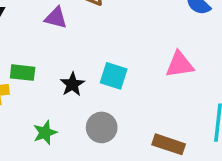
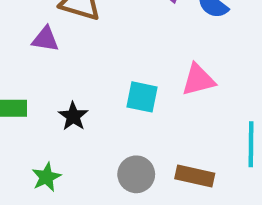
cyan square: (114, 76) -> (142, 97), moved
gray circle: (102, 127) -> (136, 174), moved

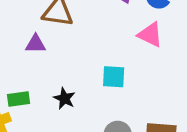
pink triangle: (198, 80) -> (150, 35), moved, turned 48

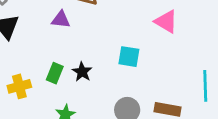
green rectangle: (18, 99) -> (55, 73), moved, turned -66

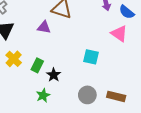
black star: (82, 72) -> (54, 75), moved
yellow cross: (19, 86) -> (14, 59), moved, turned -35

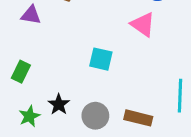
black star: (54, 75) -> (59, 104), moved

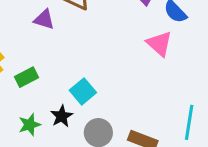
cyan square: (101, 59) -> (83, 91), moved, turned 30
green rectangle: (21, 72) -> (26, 77), turned 30

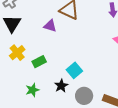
green star: (30, 125) -> (32, 90), moved

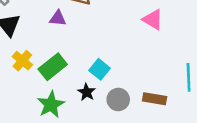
green rectangle: (39, 62) -> (53, 67), size x1.5
green star: (32, 90) -> (51, 105), size x1.5

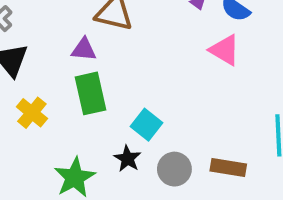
green rectangle: (53, 67) -> (90, 93), moved, turned -64

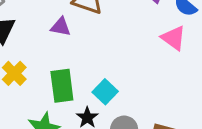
green rectangle: (90, 93) -> (62, 86), moved

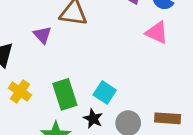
purple triangle: (61, 27) -> (43, 35), moved, turned 48

